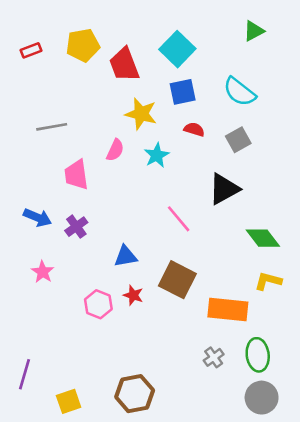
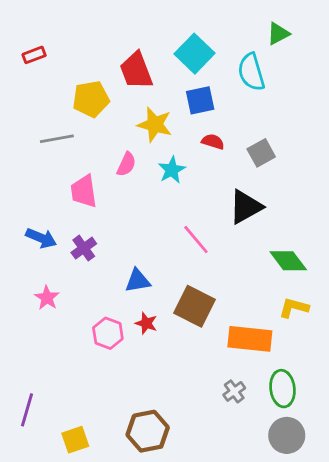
yellow pentagon: (83, 45) -> (91, 99), moved
cyan semicircle: (240, 92) -> (251, 72), moved, turned 36

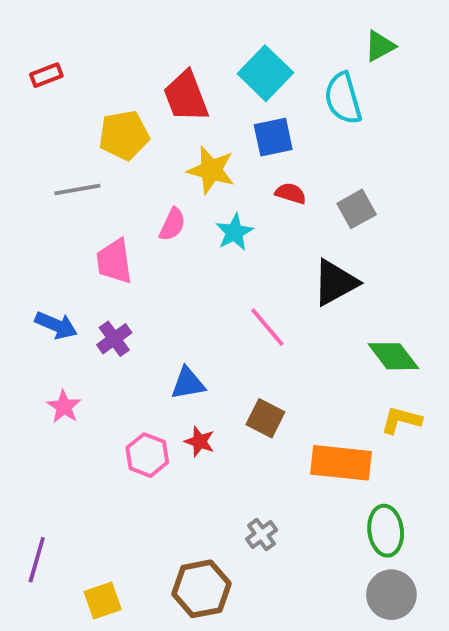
brown square: (194, 306) -> (265, 418), size x0.7
gray cross: (234, 391) -> (262, 535), moved

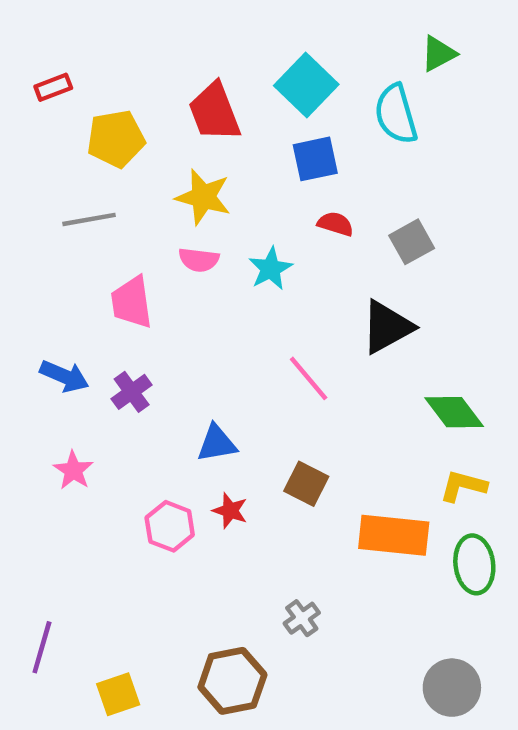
yellow pentagon: (124, 135) -> (116, 139), moved
yellow star: (211, 170) -> (203, 197), moved
pink semicircle: (172, 224) -> (199, 260), turned 72
green ellipse: (386, 531) -> (474, 564), moved

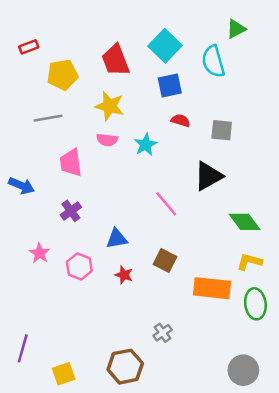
gray square: (412, 242) -> (222, 130), turned 35
blue arrow: (64, 376) -> (21, 186), moved
pink hexagon: (170, 526) -> (79, 266), moved

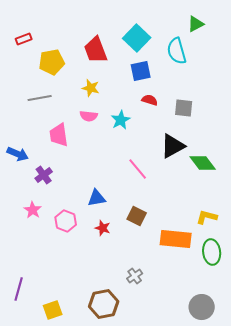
yellow star: (109, 106) -> (91, 88), size x0.7
purple cross: (71, 211) -> (44, 175), moved
green diamond: (245, 222) -> (203, 163), moved

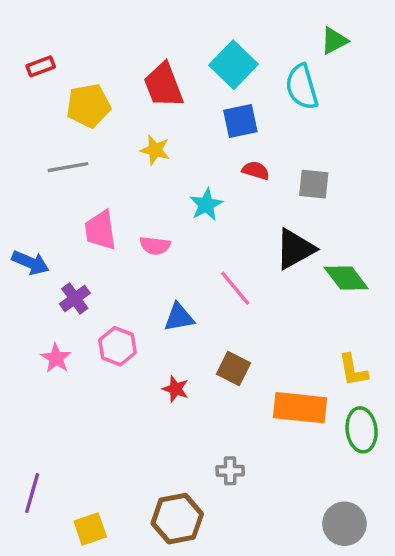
pink semicircle: (89, 116) -> (155, 246), moved
blue triangle: (97, 198) -> (179, 317), moved
yellow L-shape: (207, 217) -> (353, 370), turned -115
pink hexagon: (66, 221) -> (117, 346), moved
gray cross: (135, 276) -> (230, 471), turned 35

